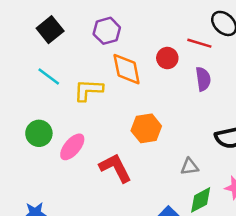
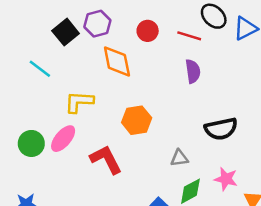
black square: (50, 30) -> (66, 32), moved
red circle: (167, 58) -> (148, 31), moved
yellow L-shape: (88, 90) -> (79, 102), moved
green circle: (39, 133) -> (31, 143), moved

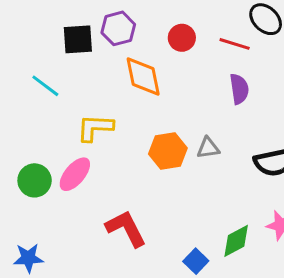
black square: (66, 32) -> (78, 39), turned 35
gray triangle: (179, 158) -> (208, 148), moved
red L-shape: (106, 159) -> (126, 229), moved

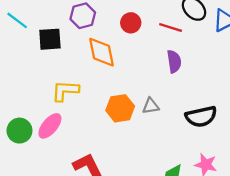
black square: (78, 39) -> (50, 39), moved
cyan line: (45, 86) -> (17, 20), moved

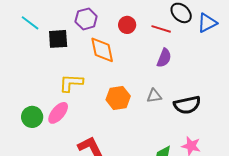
purple semicircle: (174, 61) -> (164, 58), turned 30
gray triangle: (151, 106) -> (154, 96), moved

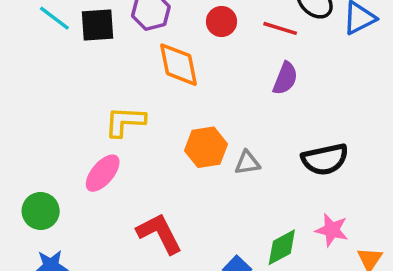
black square: (58, 39) -> (97, 25), moved
gray triangle: (154, 96) -> (247, 163), moved
green circle: (32, 117) -> (41, 211), moved

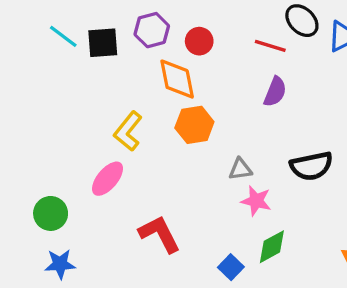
red circle: (221, 22) -> (199, 41), moved
yellow L-shape: (125, 121) -> (128, 131), turned -54
orange hexagon: (206, 147) -> (194, 125), moved
pink star: (332, 230) -> (256, 201), moved

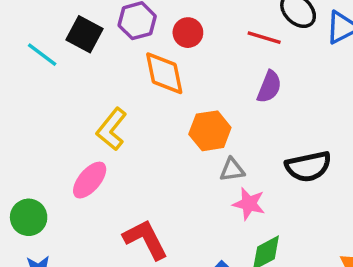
cyan line: (63, 36) -> (42, 55), moved
black square: (103, 43) -> (85, 34), turned 32
orange hexagon: (194, 125) -> (210, 131), moved

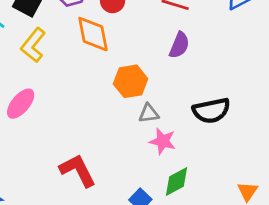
yellow L-shape: (112, 129) -> (33, 45), moved
pink ellipse: (90, 180) -> (21, 104), moved

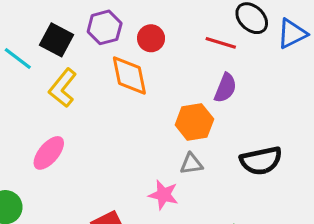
orange hexagon: (131, 81) -> (194, 122), moved
pink star: (163, 141) -> (163, 195), moved

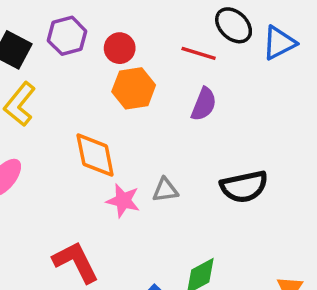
orange diamond: (129, 75) -> (95, 155), moved
orange hexagon: (194, 122) -> (134, 88), moved
pink star: (163, 195) -> (123, 201), moved

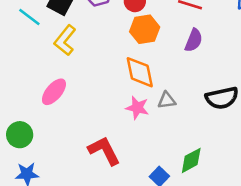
orange diamond: (95, 155) -> (140, 72), moved

